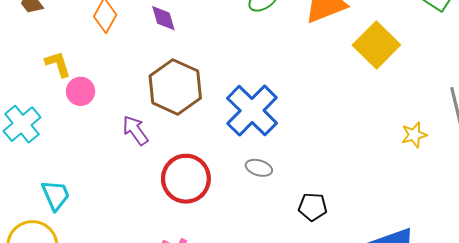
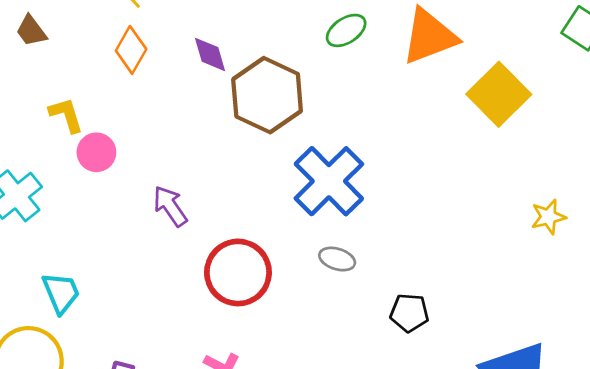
brown hexagon: (175, 87) -> (267, 95), moved

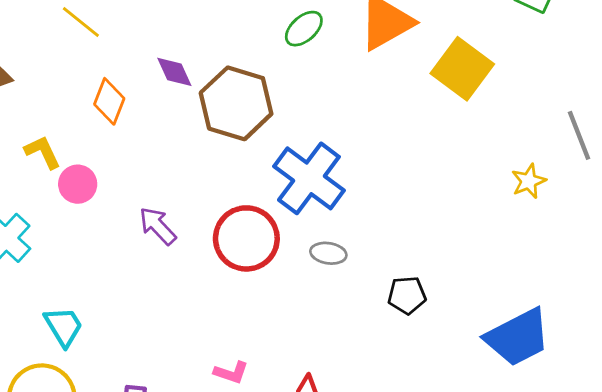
orange diamond: (131, 50) -> (109, 101), moved
red circle: (238, 272) -> (246, 238), moved

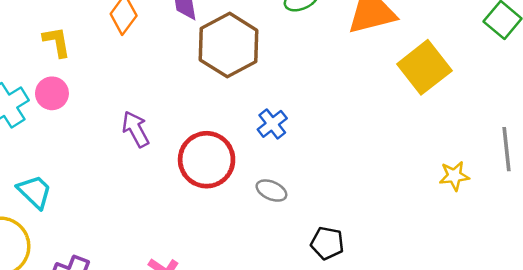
blue cross: (309, 178) -> (272, 124), size x0.5
pink circle: (78, 184) -> (52, 93), moved
cyan trapezoid: (64, 327) -> (35, 192), turned -30

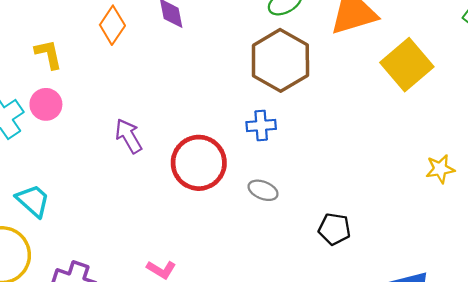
brown hexagon: (229, 45) -> (280, 60), moved
blue cross: (272, 124) -> (261, 125), turned 36
black pentagon: (327, 243) -> (334, 229), moved

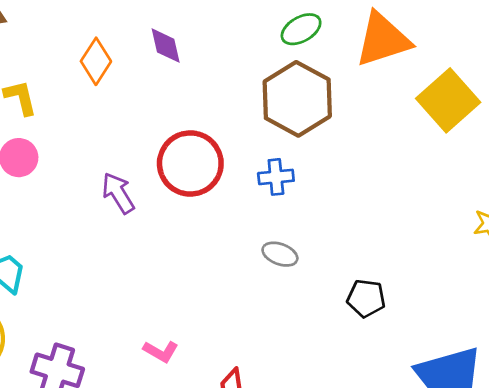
red circle: (199, 163) -> (190, 163), moved

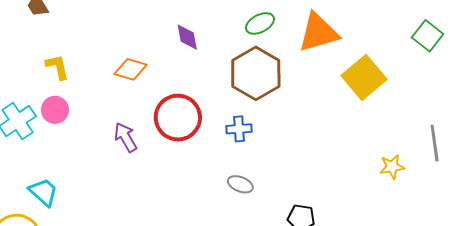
purple diamond: (166, 46) -> (187, 37), moved
orange diamond: (96, 61) -> (131, 69), moved, turned 72

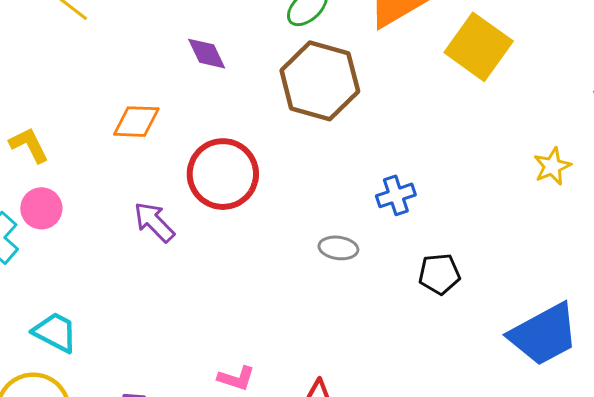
blue cross: (239, 129) -> (396, 195), moved

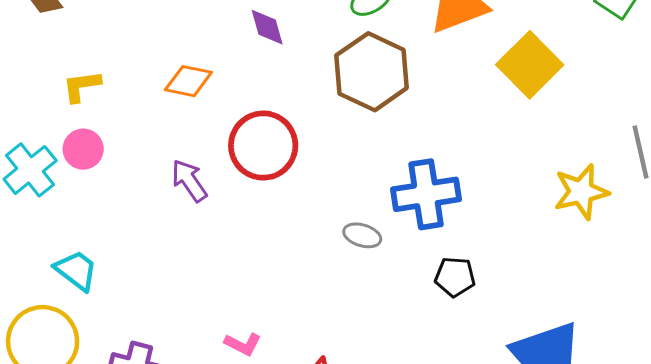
yellow L-shape: (29, 145) -> (82, 86), turned -81
yellow star: (552, 166) -> (581, 192), size x1.5
blue cross: (396, 195) -> (426, 194), size x1.8

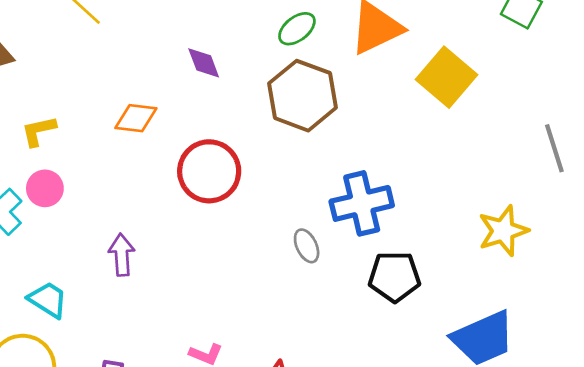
purple arrow: (189, 181) -> (122, 255), moved, turned 36
yellow star: (581, 192) -> (503, 231), moved
gray ellipse: (362, 235) -> (307, 246), turned 52
black pentagon: (455, 277) -> (394, 277), size x1.4

